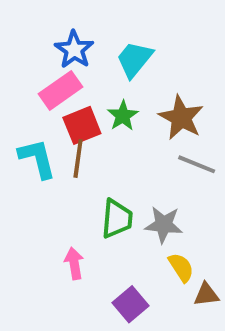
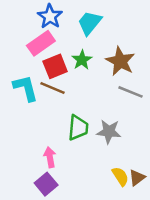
brown line: (78, 158) -> (52, 88), turned -75
yellow semicircle: (181, 267) -> (120, 176), moved
brown triangle: (206, 295) -> (137, 178), turned -30
purple square: (131, 304) -> (46, 184), moved

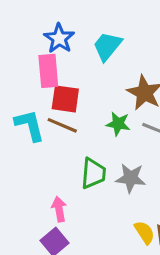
pink rectangle: (41, 43) -> (48, 71), turned -60
green star: (82, 60) -> (118, 124), moved, turned -30
red square: (55, 66) -> (65, 99), turned 30

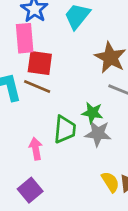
green star: (118, 124) -> (92, 113), moved
pink arrow: (59, 209) -> (36, 149), moved

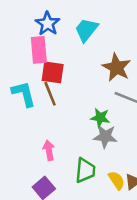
brown line: (37, 87) -> (50, 94), turned 45
green trapezoid: (65, 129) -> (85, 170), moved

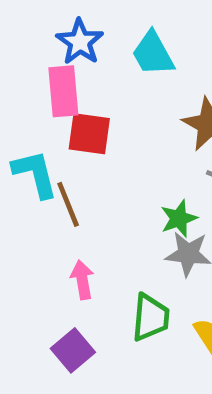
cyan trapezoid: (86, 30) -> (153, 54), turned -68
brown line: (50, 94) -> (68, 204), moved
green star: (100, 118) -> (179, 219), turned -30

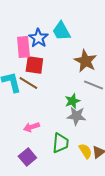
blue star: (80, 42) -> (38, 38), moved
brown line: (68, 204) -> (28, 83), moved, turned -36
pink arrow: (82, 280) -> (31, 127), turned -98

